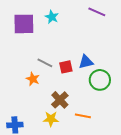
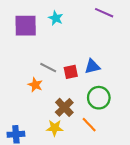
green circle: (100, 80) -> (99, 98), moved
orange line: (83, 116) -> (89, 125), turned 35

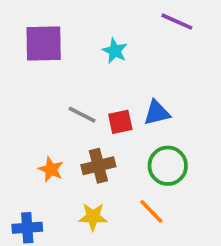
cyan star: (56, 18) -> (115, 51), moved
orange star: (35, 85) -> (51, 169), moved
brown cross: (64, 107) -> (98, 166), moved, turned 30

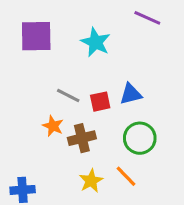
cyan star: (115, 51) -> (96, 42), size x1.4
orange star: (51, 169) -> (53, 126), moved
yellow star: (93, 217) -> (91, 181), moved, turned -30

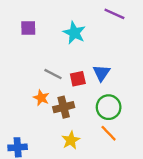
purple square: (36, 36) -> (28, 28), size x0.6
blue triangle: (131, 94) -> (101, 73), turned -42
orange line: (126, 176) -> (109, 133), moved

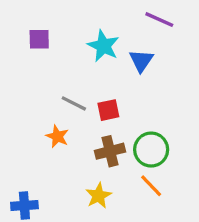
blue triangle: (101, 73) -> (141, 61), moved
brown cross: (64, 107) -> (110, 151), moved

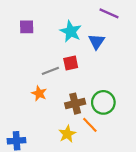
gray line: (74, 103) -> (50, 71), turned -48
red square: (108, 110) -> (71, 63), moved
orange line: (151, 186) -> (90, 125), moved

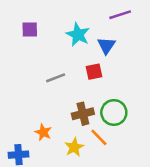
purple line: (109, 13) -> (120, 15), turned -42
red square: (71, 63) -> (94, 72), moved
orange star: (39, 93) -> (43, 132), moved

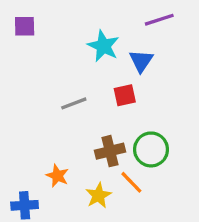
purple square: (30, 30) -> (25, 26), moved

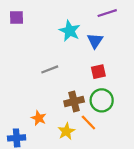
red square: (125, 95) -> (98, 72), moved

